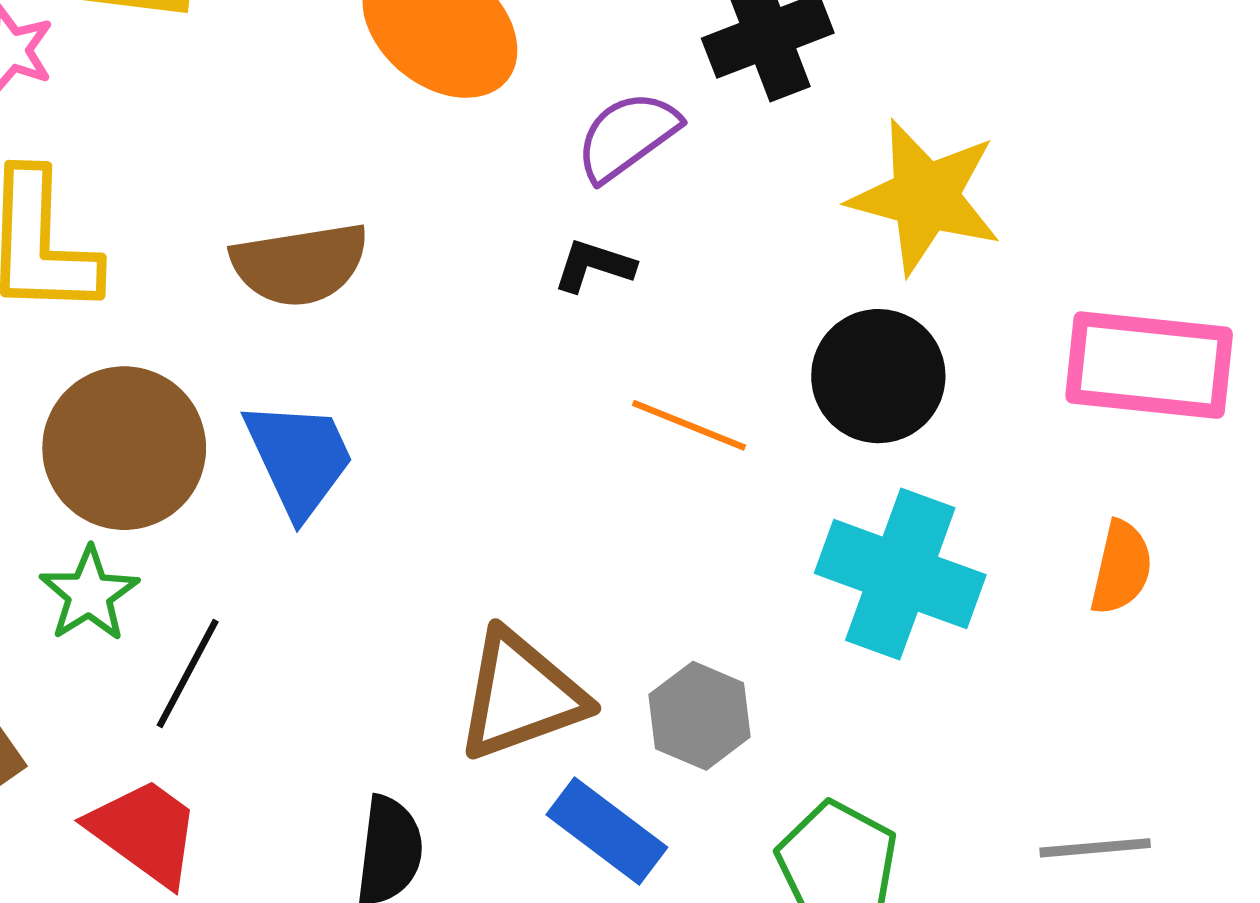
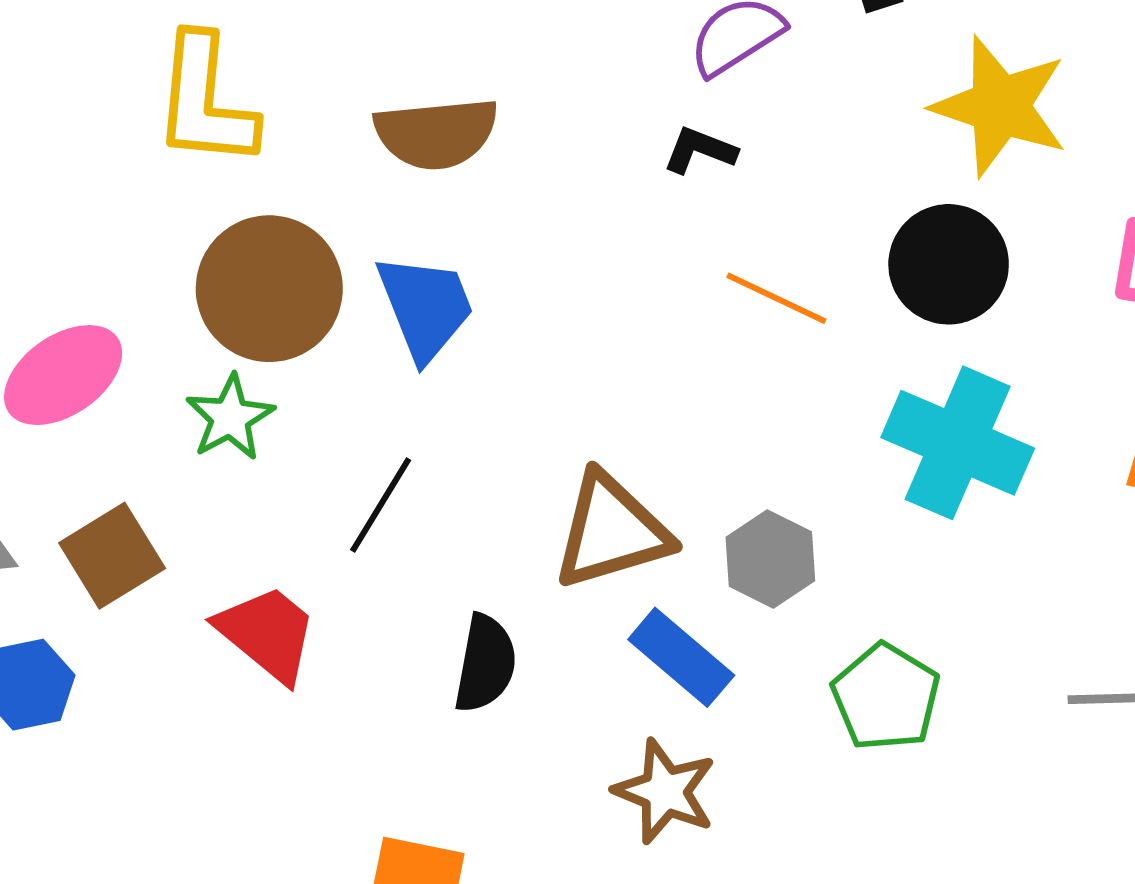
black line: (188, 673) -> (381, 505), moved

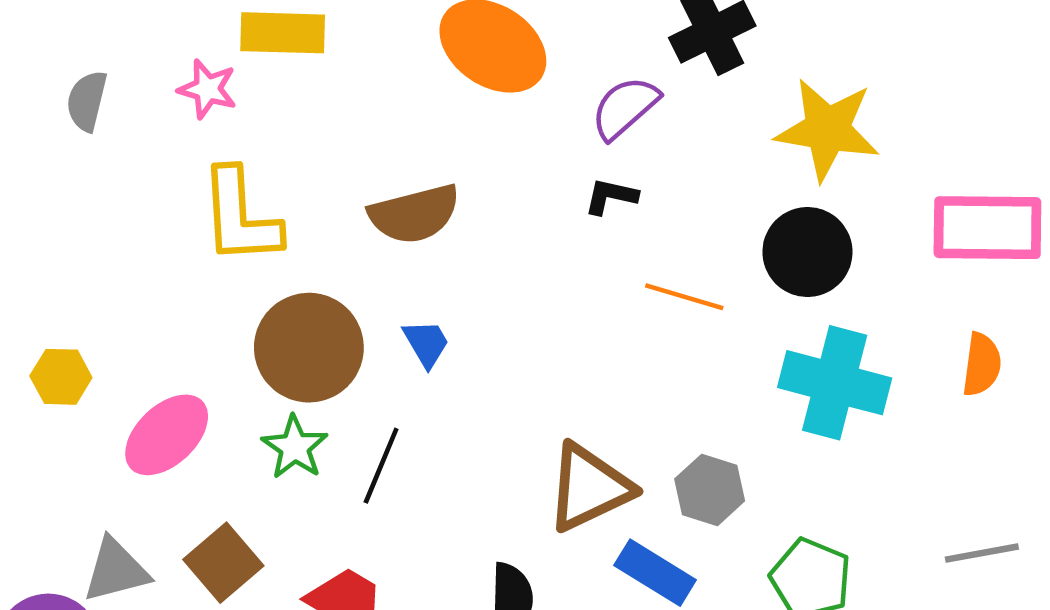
blue trapezoid: (425, 307) -> (426, 343), size x0.6
black line: (381, 505) -> (381, 466), moved

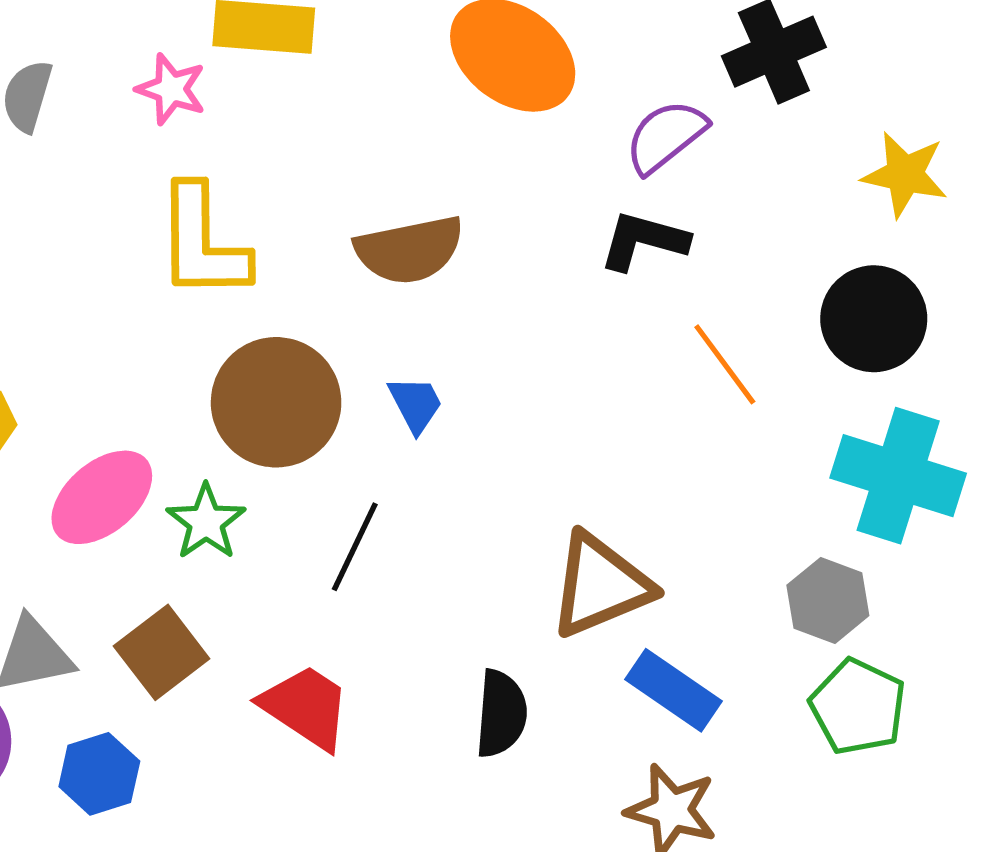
yellow star: (827, 129) -> (905, 174), size x0.7
black L-shape: (611, 196) -> (644, 241), size x1.4
orange line: (684, 297) -> (725, 364), turned 34
green star: (295, 447) -> (206, 522), moved
gray hexagon: (710, 490) -> (828, 600), moved

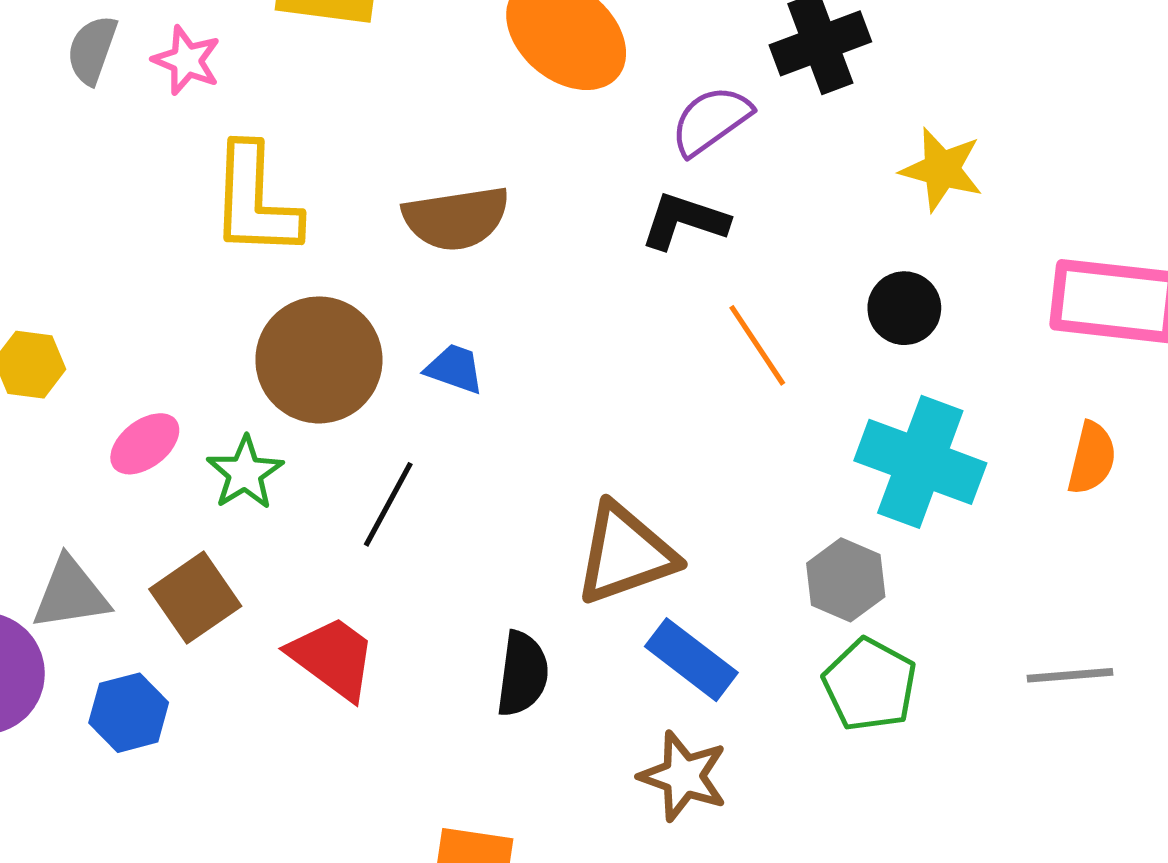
pink star: (171, 89) -> (187, 60), moved
black circle: (874, 319) -> (904, 308), size x0.7
blue trapezoid: (416, 404) -> (455, 369), turned -46
pink ellipse: (102, 497) -> (145, 444), size x0.7

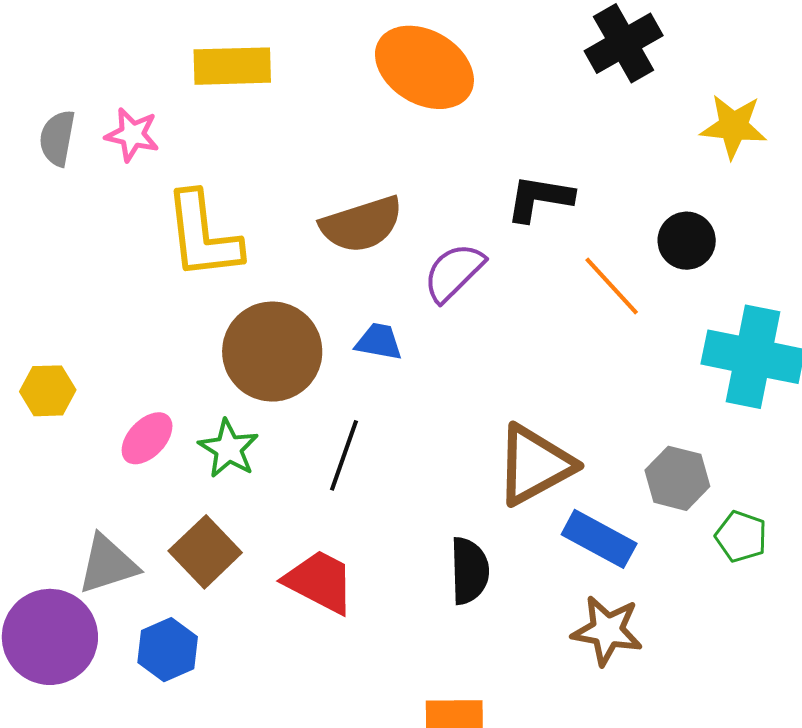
purple semicircle: (711, 120) -> (454, 272), moved
black circle: (904, 308) -> (687, 241), moved
gray hexagon: (846, 580) -> (677, 478), moved
green pentagon: (870, 685) -> (741, 536), size x0.7

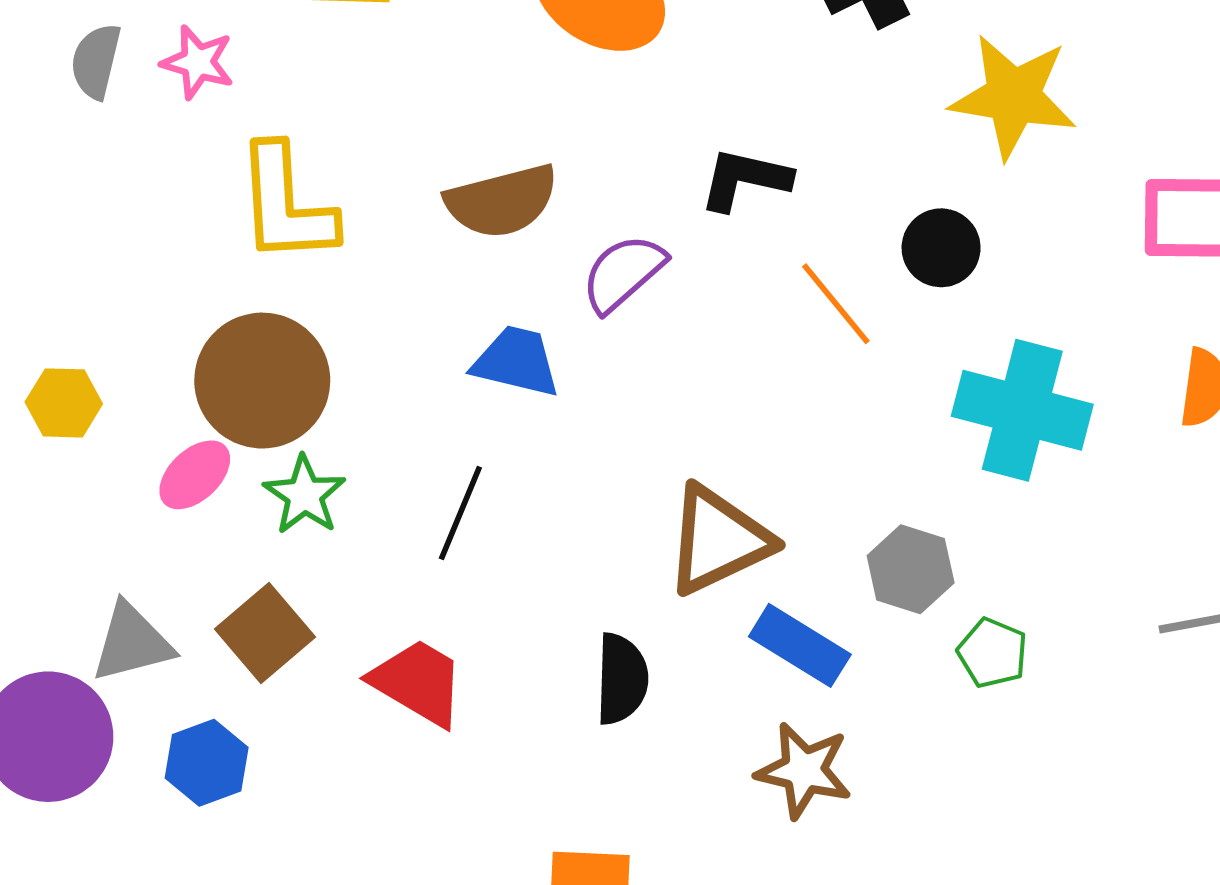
yellow star: (733, 126) -> (1013, 97), size x1.4
blue trapezoid: (379, 342) -> (516, 361), size x1.4
brown circle: (272, 352) -> (262, 381), moved

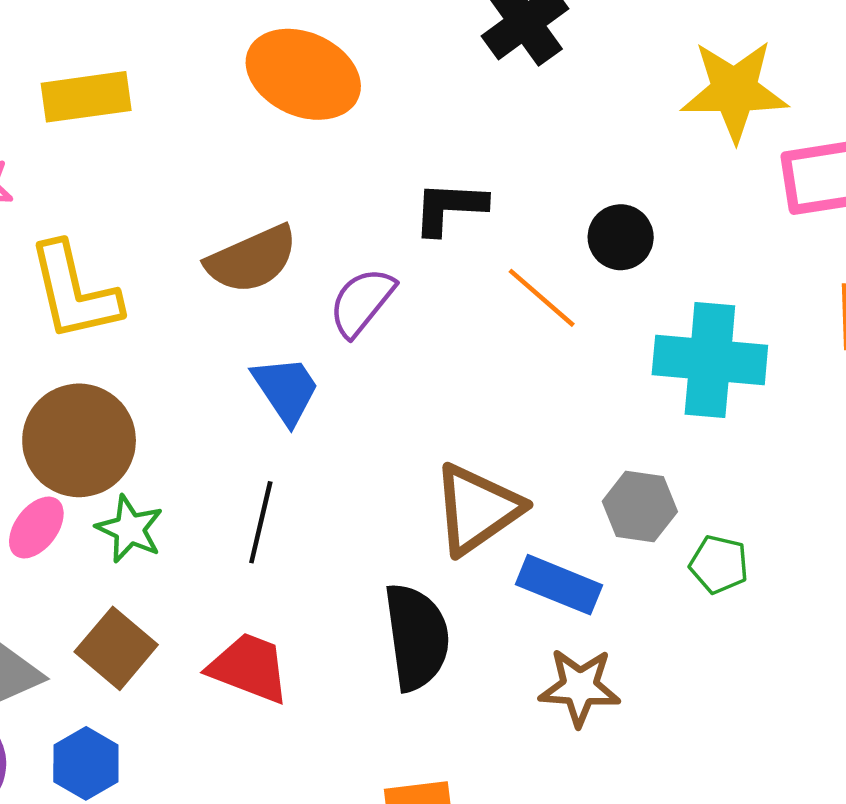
yellow star: (1013, 97) -> (734, 91), moved
blue trapezoid: (516, 361) -> (286, 390), turned 52
black semicircle: (622, 679) -> (417, 637), size x1.4

